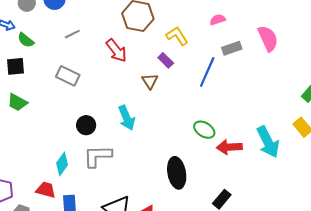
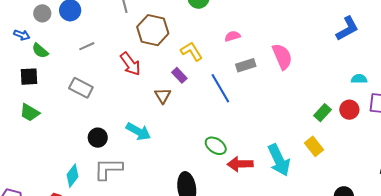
blue line: (207, 72) -> (220, 88), turned -56
cyan arrow: (127, 118) -> (138, 132), turned -40

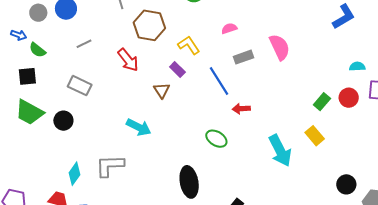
green trapezoid: (30, 113) -> (29, 112), size x1.4
black circle: (98, 138) -> (63, 121), moved
red arrow: (240, 164) -> (241, 109), moved, size x0.7

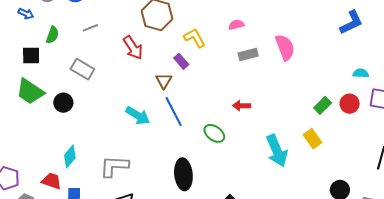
green semicircle: (37, 50) -> (52, 35), moved, turned -114
blue line: (219, 81) -> (174, 112), moved
gray L-shape: (110, 166) -> (114, 166), moved

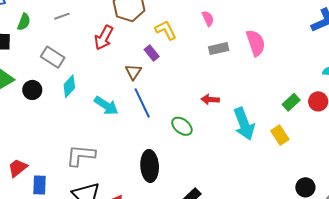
pink semicircle: (236, 25) -> (208, 18), turned 77
red arrow: (133, 48) -> (104, 38), turned 60
cyan arrow: (277, 151) -> (244, 124), moved
cyan diamond: (70, 156) -> (69, 86), moved
red trapezoid: (52, 181) -> (18, 168), turned -60

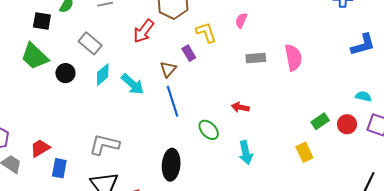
pink semicircle: (208, 18) -> (241, 20), moved, turned -140
cyan arrow: (106, 106) -> (133, 84), moved
cyan arrow: (244, 124) -> (246, 153), moved, size x0.7

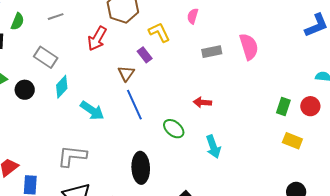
cyan arrow: (133, 84) -> (92, 111), moved
green rectangle: (320, 121) -> (283, 107), turned -30
yellow rectangle: (304, 152) -> (292, 141), moved, turned -36

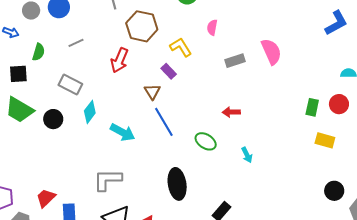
cyan arrow: (213, 147) -> (247, 155), size x0.7

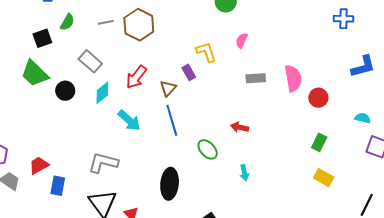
brown hexagon: (142, 26) -> (139, 25), moved
red arrow: (120, 60) -> (136, 77), moved
black square: (18, 74) -> (42, 38), turned -30
red circle: (339, 104) -> (318, 98), moved

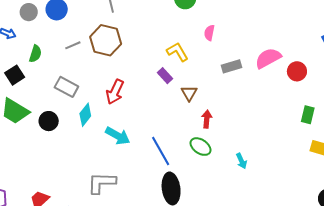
pink semicircle: (293, 78) -> (268, 58), turned -96
brown triangle: (168, 88) -> (189, 93), moved
blue line: (172, 120) -> (161, 151), moved
red arrow: (240, 127) -> (207, 119), moved, turned 96

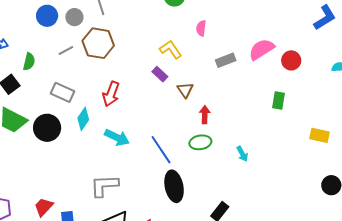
gray circle: (29, 12) -> (74, 17), moved
green rectangle: (308, 115) -> (278, 101), moved
black circle: (49, 121) -> (47, 128), size x1.4
green ellipse: (200, 147) -> (200, 142), turned -40

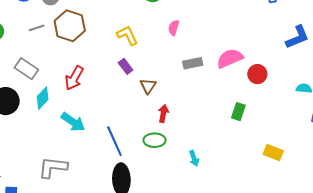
yellow L-shape: (171, 50) -> (127, 35), moved

